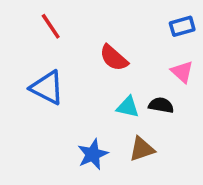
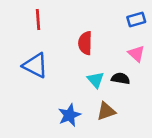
red line: (51, 26) -> (38, 20), turned 30
red semicircle: (114, 58) -> (85, 43), turned 50
cyan triangle: (128, 107) -> (96, 80), turned 36

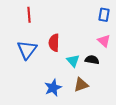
blue rectangle: (136, 20) -> (104, 15), turned -64
red semicircle: (85, 43) -> (54, 43), moved
blue triangle: (35, 65) -> (27, 50), turned 40

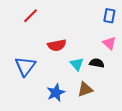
red line: (29, 15) -> (30, 16), turned 49
red semicircle: (54, 43) -> (57, 45), turned -102
blue triangle: (27, 50) -> (25, 66), moved

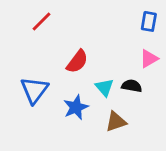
pink triangle: (109, 43) -> (149, 59), turned 48
red semicircle: (57, 45) -> (77, 62), turned -42
blue star: (56, 93) -> (76, 107), moved

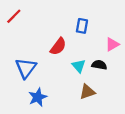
red line: (42, 21) -> (14, 16), moved
blue rectangle: (149, 21) -> (82, 26), moved
blue star: (76, 107) -> (38, 97), moved

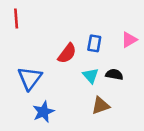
red line: (14, 16) -> (16, 19), turned -49
blue rectangle: (82, 26) -> (94, 43), moved
pink triangle: (112, 44) -> (129, 40), moved

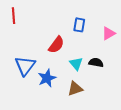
blue rectangle: (94, 43) -> (79, 25), moved
brown triangle: (101, 106) -> (75, 89), moved
blue star: (43, 112) -> (47, 78), moved

